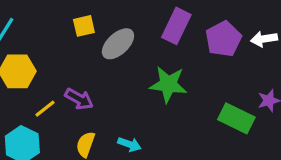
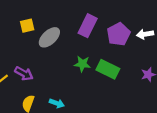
green star: (168, 84) -> (82, 64), size x0.7
green rectangle: (236, 118) -> (108, 69), moved

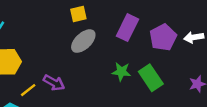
yellow square: (27, 26) -> (78, 14), moved
green rectangle: (108, 69) -> (151, 78), turned 30

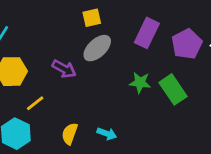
purple arrow: (54, 83) -> (64, 69), moved

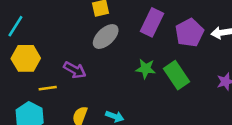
purple arrow: (64, 69) -> (75, 70), moved
yellow line: (35, 103) -> (48, 88), turned 30

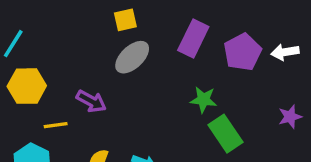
green star: (146, 69) -> (203, 100), moved
green rectangle: (177, 75) -> (226, 134), moved

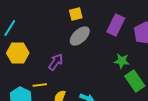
purple arrow: (91, 101) -> (56, 62), turned -84
yellow line: (56, 125) -> (40, 85), moved

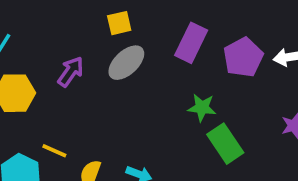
purple arrow: (56, 62) -> (71, 72), moved
yellow line: (40, 85) -> (54, 151), turned 32

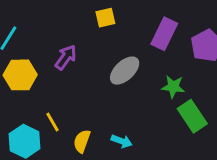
gray ellipse: (126, 63) -> (125, 71), moved
yellow line: (54, 151) -> (52, 122), turned 36

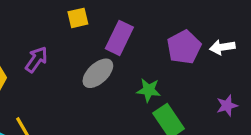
purple rectangle: (164, 34) -> (119, 38), moved

